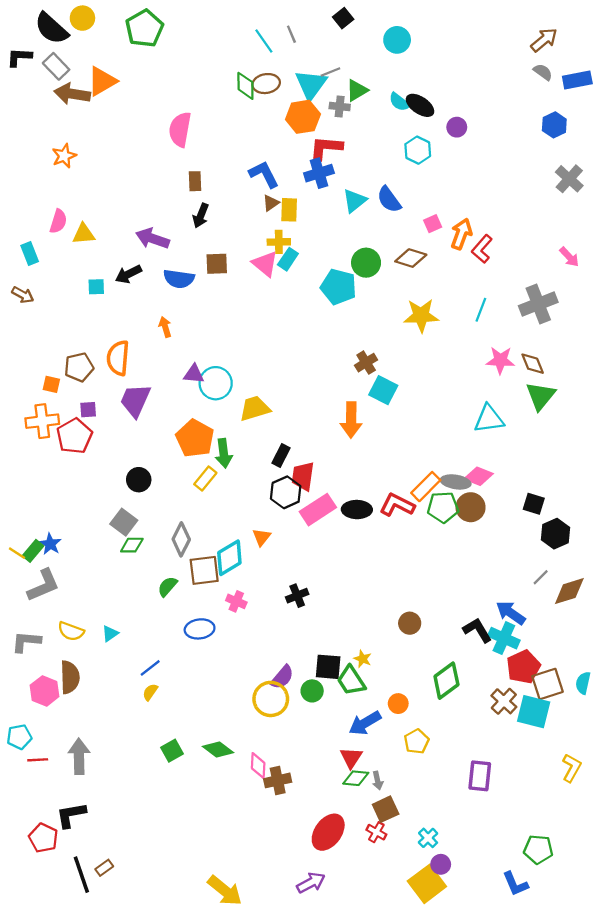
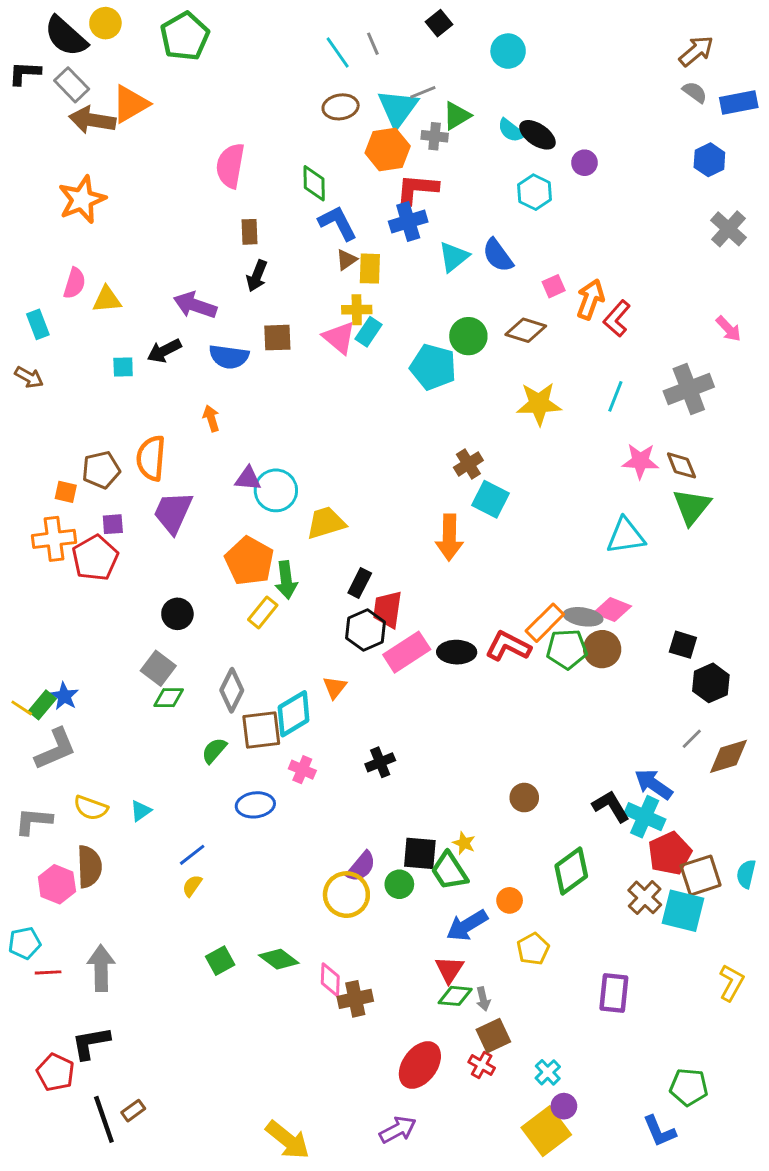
green diamond: (245, 86) -> (314, 183), moved
orange star: (64, 156) -> (82, 199), size x1.5

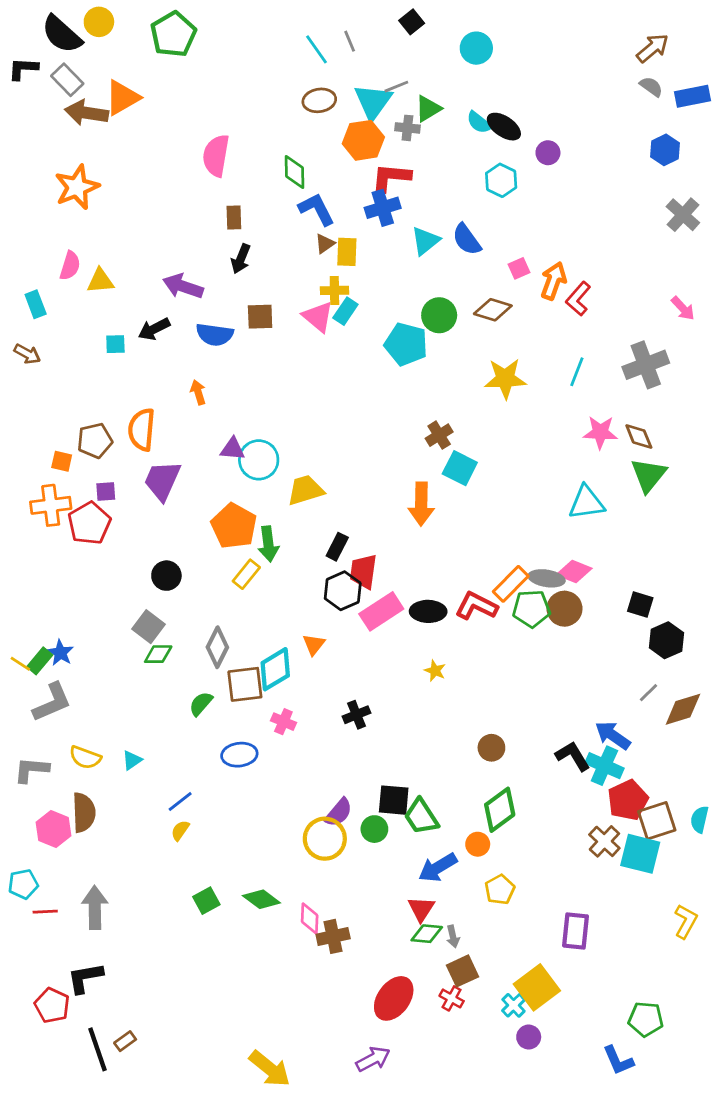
yellow star: (464, 843) -> (435, 671), moved
green diamond: (571, 871) -> (500, 810), moved
yellow square: (546, 1131) -> (537, 987), moved

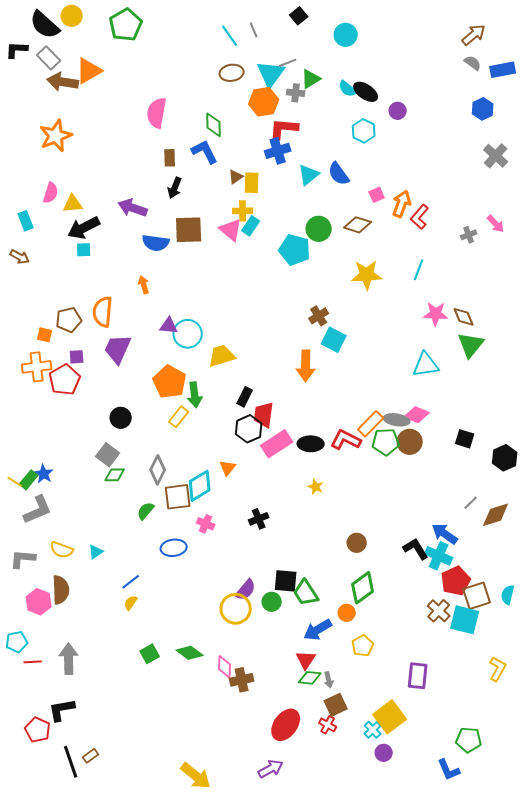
blue L-shape: (317, 209) -> (205, 152), moved
brown square: (260, 317) -> (189, 230), size x1.4
black arrow: (154, 329) -> (84, 228), moved, size x1.4
gray cross: (646, 365) -> (469, 235), moved, size x0.5
black hexagon: (666, 640) -> (505, 458), moved

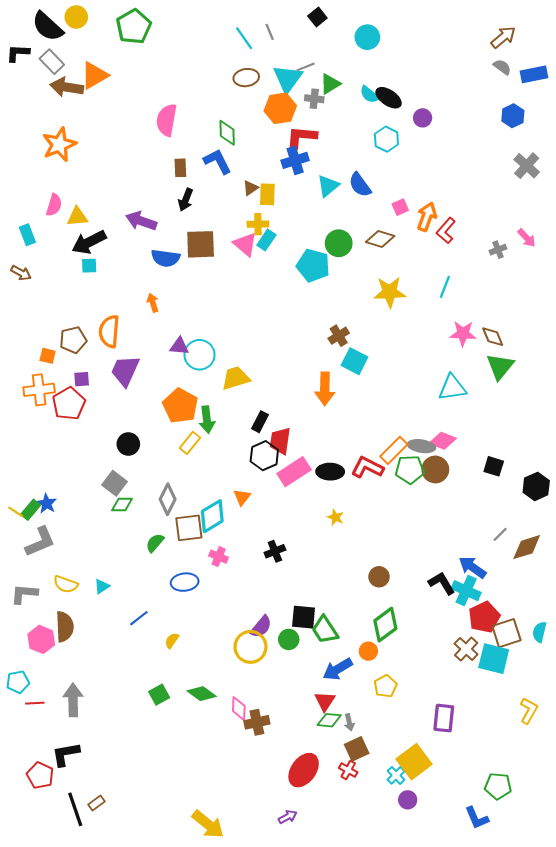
yellow semicircle: (131, 603) -> (172, 641), moved
purple arrow: (271, 769) -> (288, 817), size x0.7

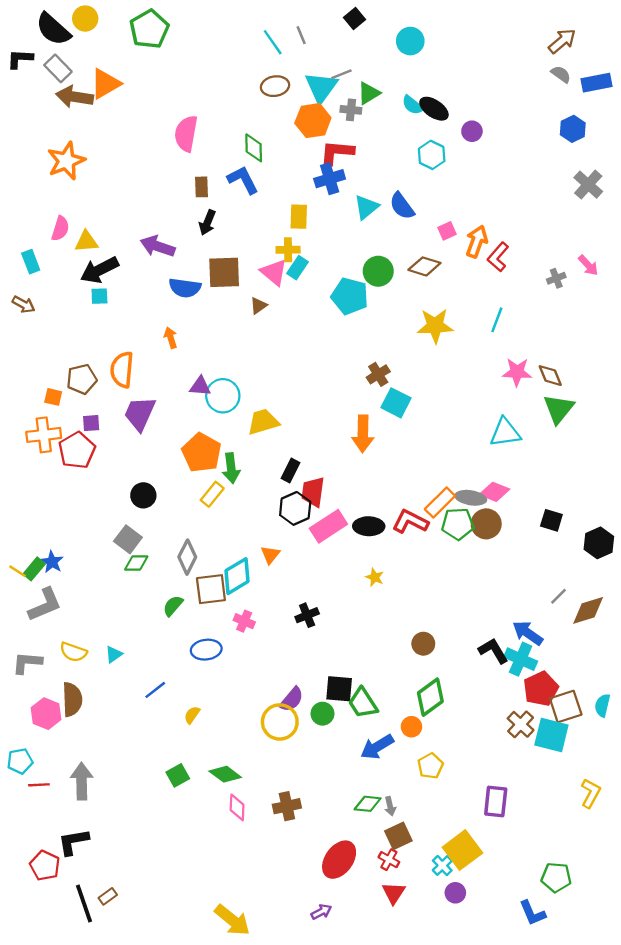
brown triangle: (250, 188) -> (258, 306), moved
red triangle: (325, 701) -> (394, 893), moved
pink diamond: (239, 708) -> (237, 807), moved

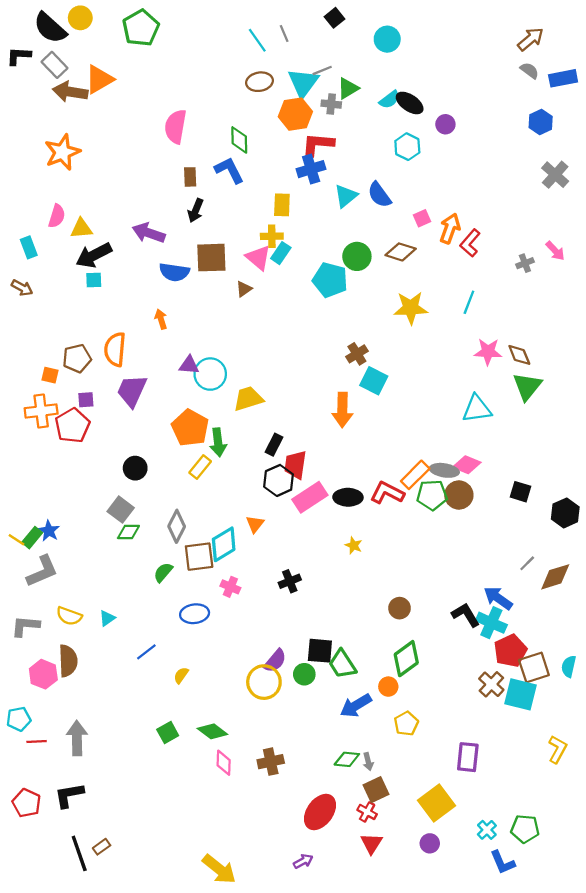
cyan semicircle: (413, 105) -> (389, 100), turned -75
red pentagon: (45, 866) -> (27, 803), moved
cyan cross: (442, 866) -> (487, 830), moved

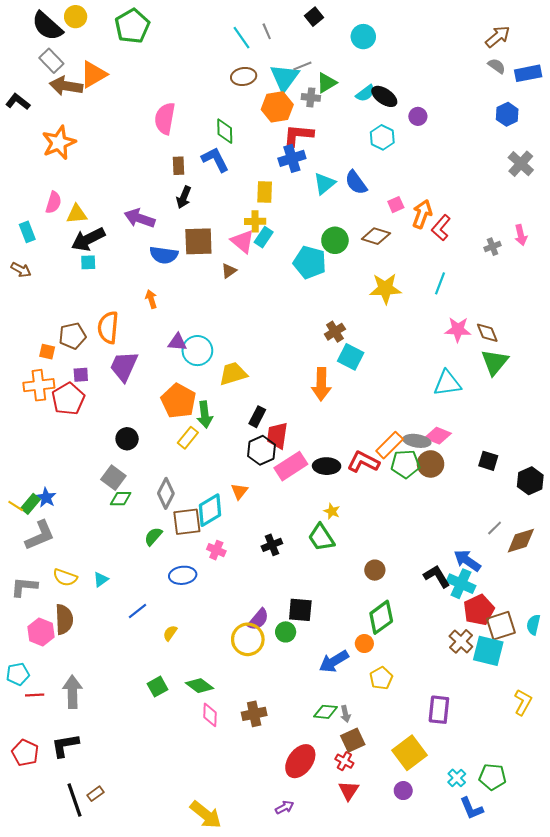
black L-shape: (19, 56) -> (18, 102), moved, turned 35
pink arrow: (555, 251) -> (521, 235), turned 30
green trapezoid: (342, 664) -> (321, 537), moved

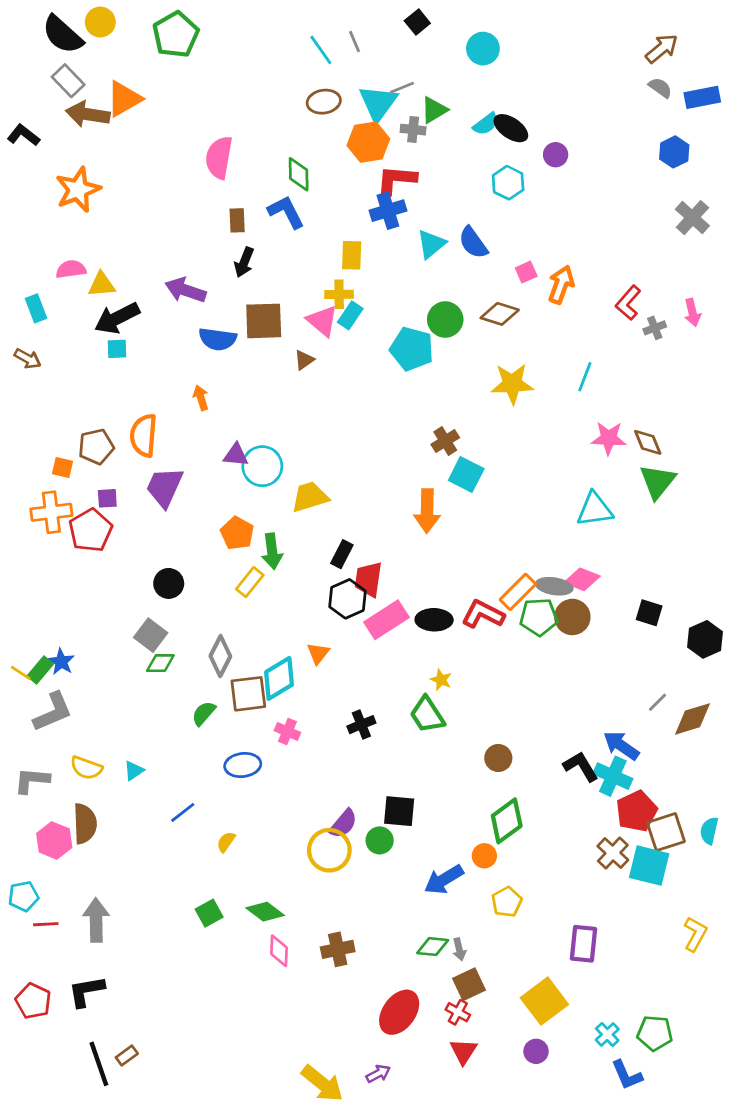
pink semicircle: (54, 202) -> (71, 269), turned -115
red L-shape: (441, 228) -> (628, 303), moved
orange pentagon: (178, 401) -> (237, 533), size x0.7
yellow arrow: (206, 815) -> (322, 1083), moved

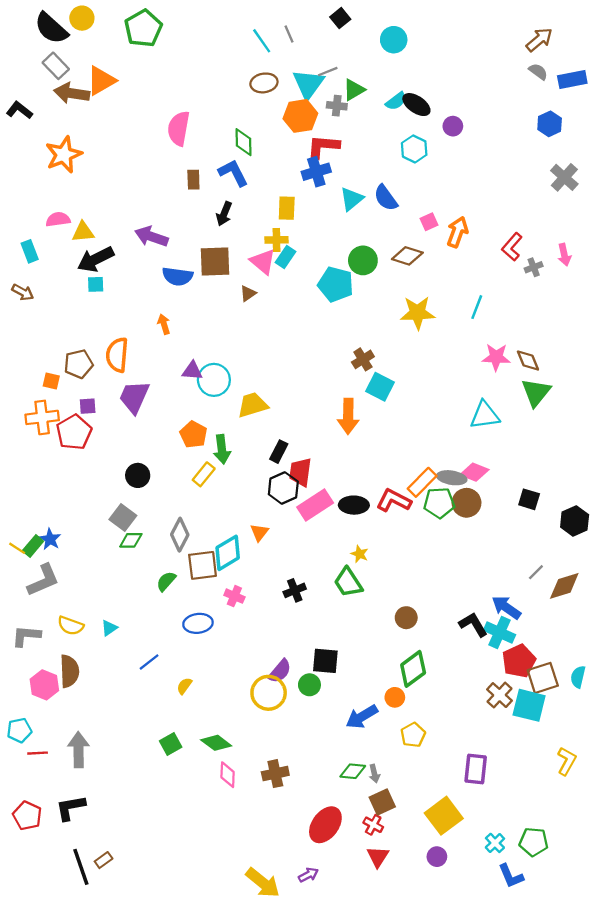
black arrow: (244, 262) -> (224, 214), moved

